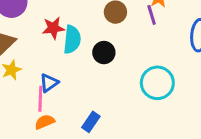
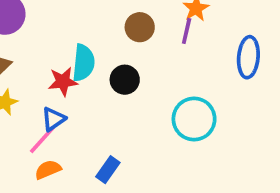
purple line: (152, 15) -> (187, 31), turned 30
red star: (53, 28) -> (63, 82), moved
pink line: (40, 99) -> (42, 140), turned 40

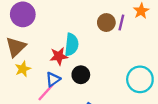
purple line: (187, 31) -> (121, 23), moved
black circle: (125, 80) -> (81, 75), moved

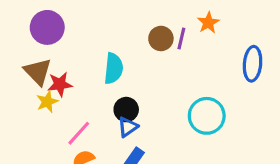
brown triangle: (16, 47) -> (38, 72), turned -30
red star: (59, 56) -> (60, 84), moved
blue triangle: (53, 79) -> (128, 127), moved

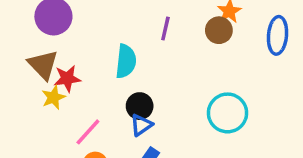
brown circle: (161, 38) -> (219, 30), moved
purple line: (181, 38) -> (165, 28), moved
blue ellipse: (253, 64) -> (277, 35), moved

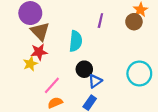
brown triangle: (43, 65) -> (40, 31), moved
blue triangle: (141, 125) -> (95, 81), moved

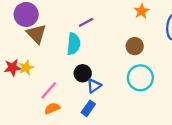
purple line: (100, 21) -> (86, 22), moved, turned 48
brown circle: (134, 22) -> (135, 46), moved
red star: (39, 52) -> (13, 68), moved

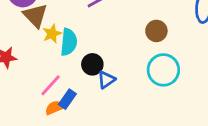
cyan semicircle: (74, 44) -> (69, 42), moved
yellow star: (26, 68) -> (52, 34), moved
blue rectangle: (88, 108) -> (67, 99), moved

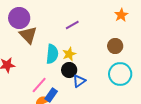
yellow star: (52, 34) -> (69, 54), moved

